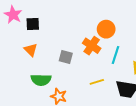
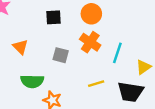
black square: (33, 24) -> (53, 17), moved
orange circle: (106, 29) -> (91, 14), moved

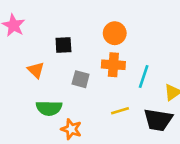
black square: (53, 17) -> (63, 45), moved
orange cross: (90, 42) -> (113, 65), turned -30

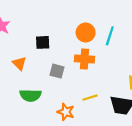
cyan line: (144, 77) -> (110, 36), moved
orange star: (71, 129) -> (66, 112), moved

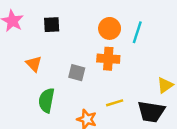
black square: (43, 42) -> (52, 25), moved
green semicircle: (30, 95) -> (46, 100), turned 100

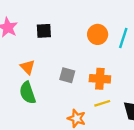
orange cross: (108, 59) -> (100, 79), moved
green semicircle: (46, 100) -> (28, 93), moved, turned -30

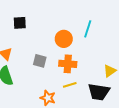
orange circle: (98, 34) -> (64, 39), moved

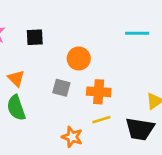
cyan line: (88, 29) -> (137, 33), moved, turned 72
orange circle: (64, 39) -> (79, 59), moved

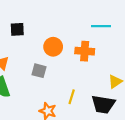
orange cross: (99, 92) -> (85, 51), moved
yellow line: (101, 120) -> (72, 97), turned -56

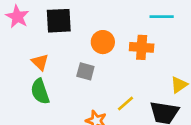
black square: (17, 29) -> (59, 21), size x1.5
yellow line: (72, 97) -> (126, 103), turned 32

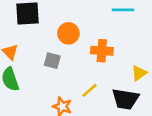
orange cross: (142, 47) -> (102, 51), moved

